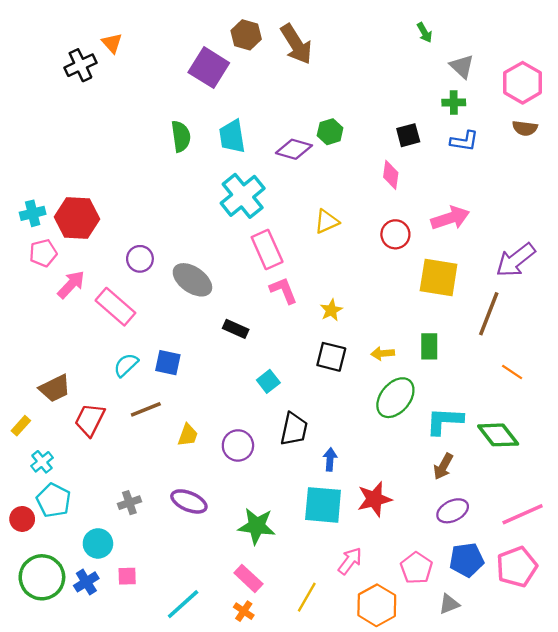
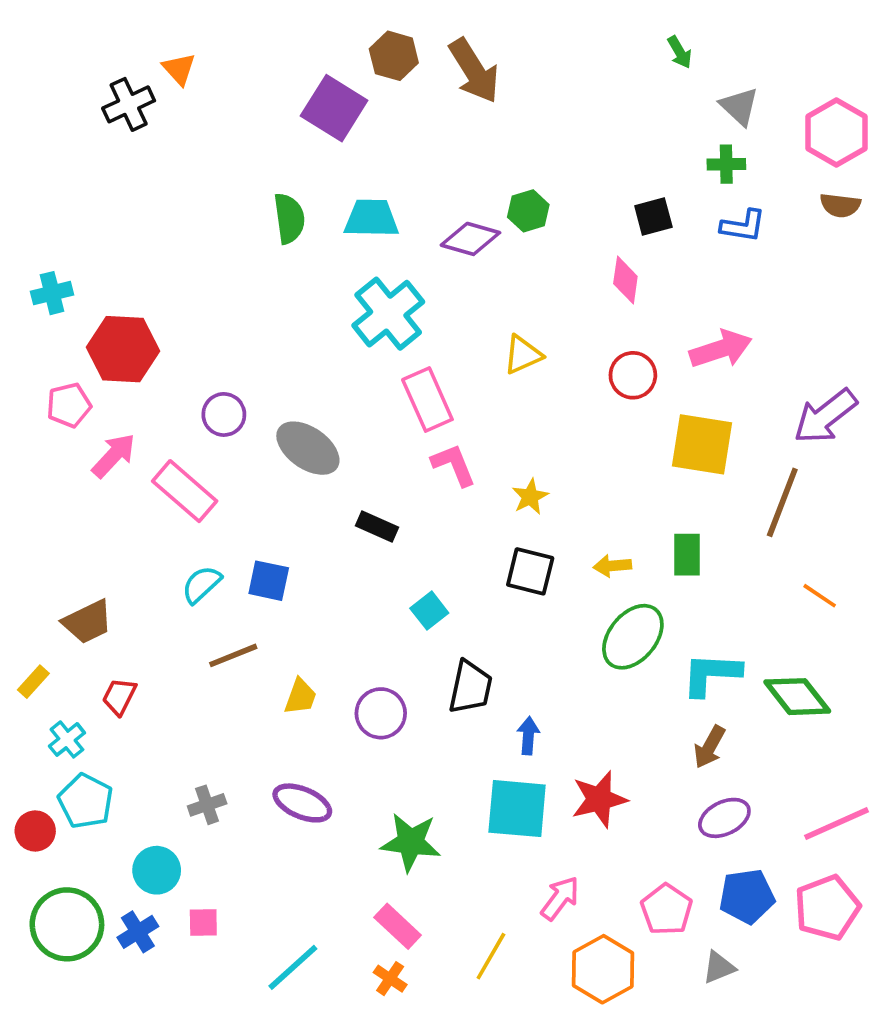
cyan trapezoid: (232, 136) -> (371, 218), turned 100
cyan cross: (33, 213) -> (52, 293), moved
red trapezoid: (90, 420) -> (119, 697), moved, size x0.7

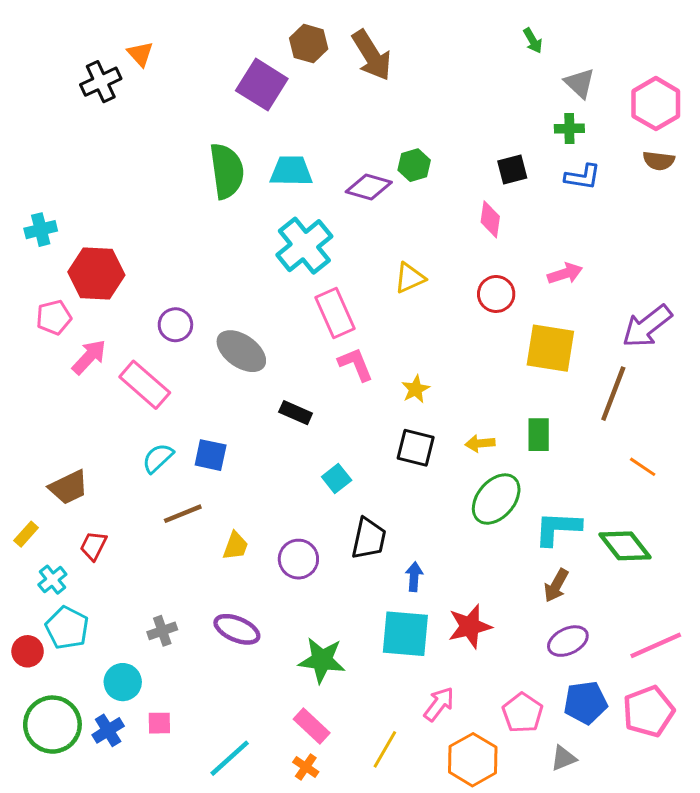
green semicircle: (289, 218) -> (227, 171), size x1.4
pink arrow: (721, 349) -> (565, 273), size x0.7

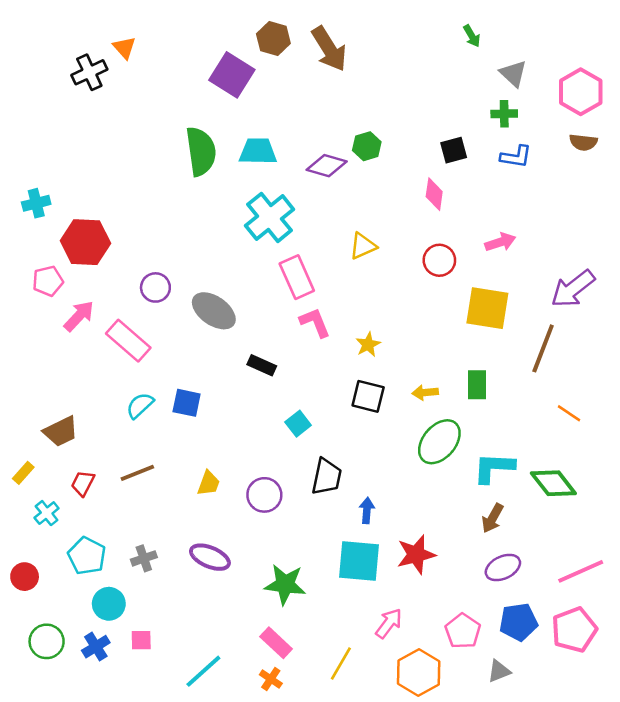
brown line: (183, 514) -> (137, 473), moved
cyan pentagon: (67, 628) -> (87, 556), moved
green circle: (52, 725) -> (47, 641), size x0.7

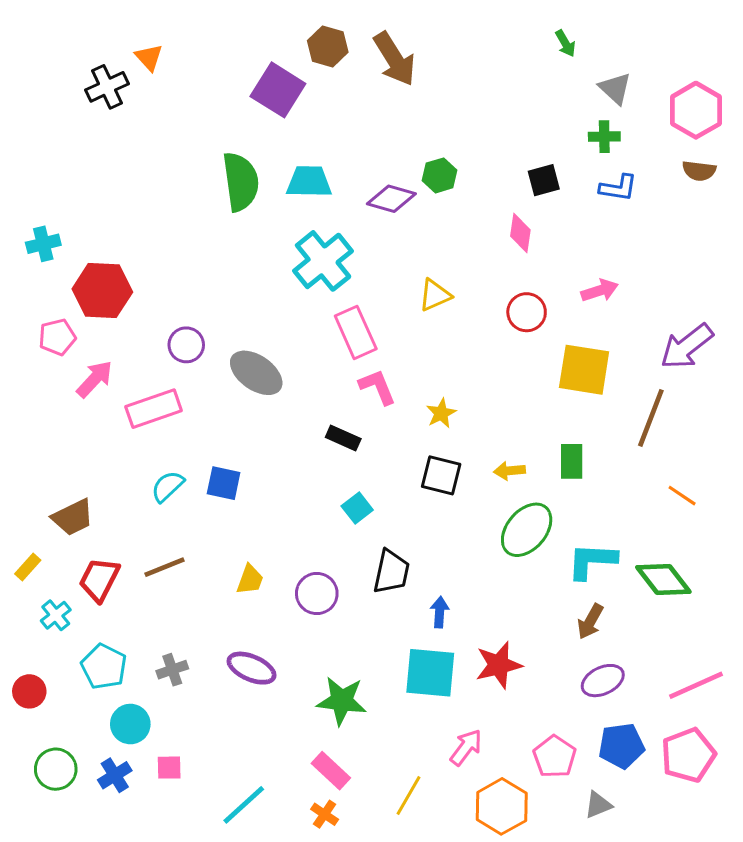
pink rectangle: (128, 341) -> (154, 409), turned -60
black rectangle: (262, 365) -> (343, 438), moved
red trapezoid: (83, 483) -> (99, 580), size x1.4

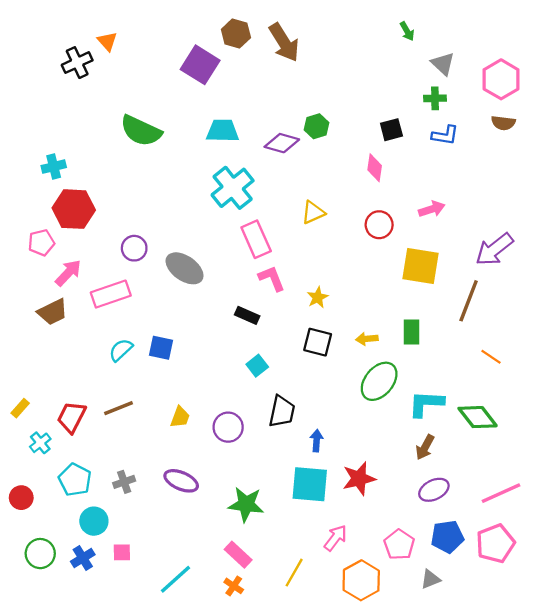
green semicircle: (241, 182) -> (141, 131), moved, turned 123
cyan cross: (43, 244) -> (54, 167), moved
brown trapezoid: (73, 517) -> (53, 312), moved

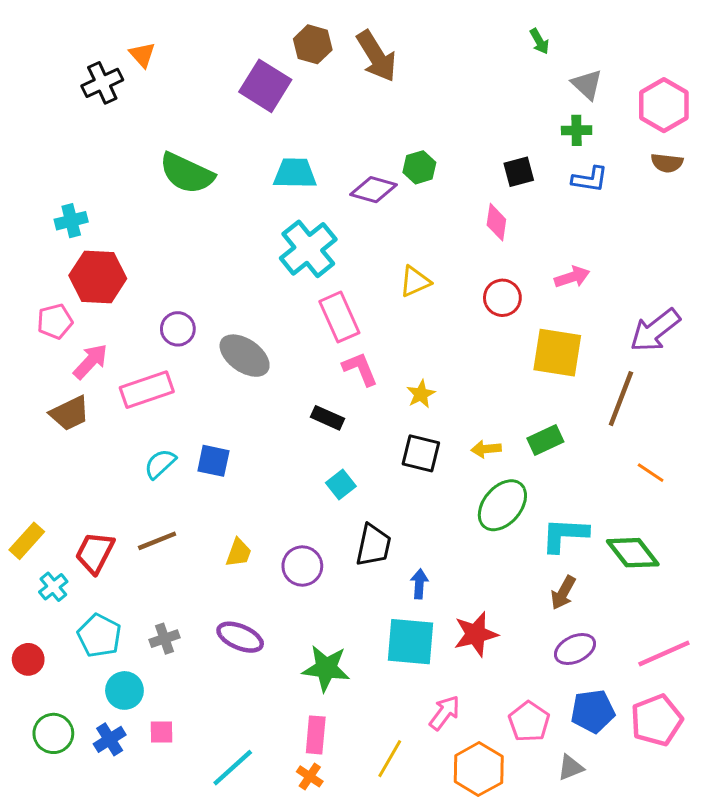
green rectangle: (412, 332) -> (545, 440), turned 65
yellow rectangle: (20, 408) -> (27, 541), size x1.4
pink rectangle: (238, 555) -> (316, 735), turned 52

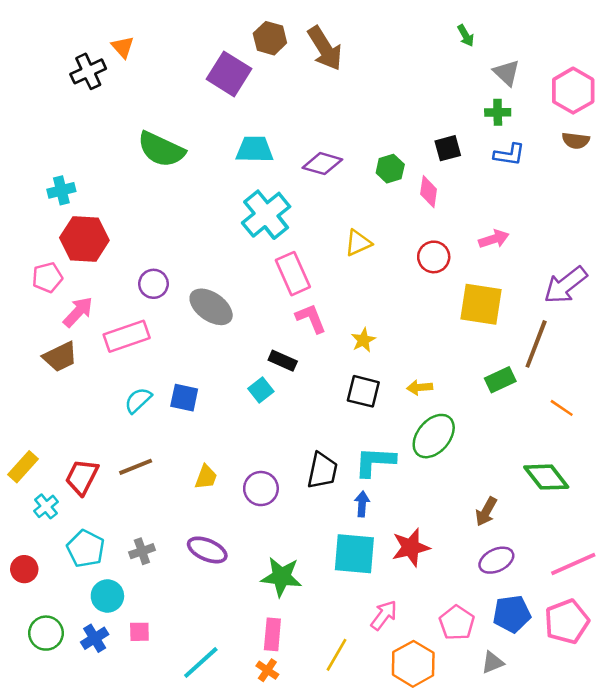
green hexagon: (419, 167) -> (390, 169), moved
green rectangle: (545, 440) -> (500, 380), moved
cyan square: (341, 484) -> (261, 390), moved
cyan L-shape: (565, 535) -> (375, 462), moved

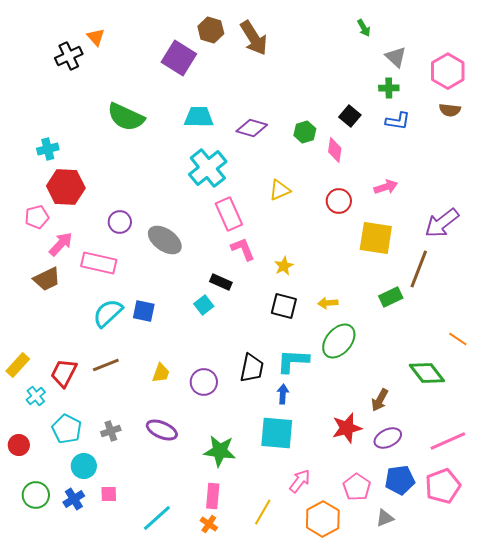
black square: (448, 148) -> (350, 116), turned -35
pink rectangle: (127, 336) -> (99, 263), turned 32
cyan semicircle: (138, 400) -> (108, 313), size x1.4
orange line: (562, 408) -> (458, 339), moved
red star: (411, 547) -> (347, 428), moved

